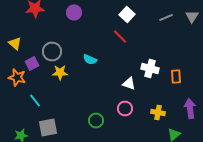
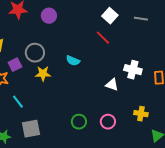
purple circle: (74, 12) -> (49, 16), moved
gray line: (166, 18) -> (141, 19), moved, turned 32
pink circle: (125, 108) -> (108, 122), moved

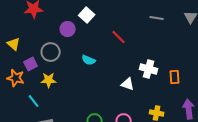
purple circle: (49, 16) -> (68, 29), moved
white square: (110, 16) -> (87, 15), moved
yellow star: (43, 74) -> (49, 80), moved

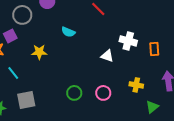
gray circle: (51, 52) -> (22, 15), moved
yellow star: (49, 80) -> (39, 52), moved

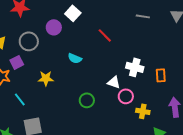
green circle: (74, 93) -> (87, 100), moved
pink circle: (103, 93) -> (126, 96), moved

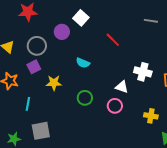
purple square: (17, 62) -> (34, 67), moved
pink circle: (126, 96) -> (115, 106), moved
cyan line: (20, 99) -> (28, 104), turned 48
green circle: (87, 100) -> (85, 98), moved

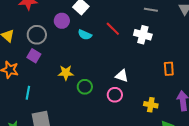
cyan semicircle: (83, 63) -> (85, 35), moved
purple square: (34, 67) -> (34, 56), turned -32
white cross: (143, 72) -> (143, 35), moved
yellow star: (54, 83) -> (66, 73), moved

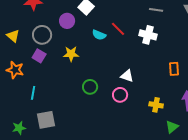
cyan semicircle: (85, 35) -> (99, 35), moved
yellow star: (66, 73) -> (71, 54), moved

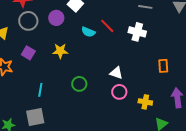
gray circle: (42, 35) -> (28, 21), moved
cyan line: (33, 93) -> (40, 90), moved
pink circle: (120, 95) -> (119, 92), moved

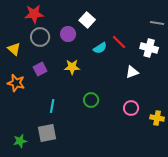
cyan semicircle: (88, 32) -> (100, 48), turned -56
purple square: (28, 53) -> (40, 69), turned 32
white triangle: (116, 73) -> (132, 72), moved, turned -40

